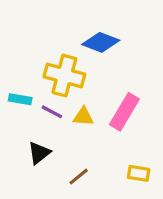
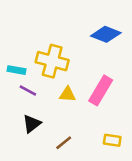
blue diamond: (101, 42) -> (106, 34), moved
cyan rectangle: (20, 99) -> (16, 70), moved
purple line: (52, 112) -> (28, 90), moved

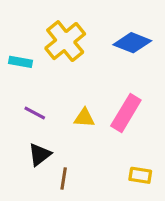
yellow cross: (52, 61) -> (65, 41), moved, turned 36
cyan rectangle: (16, 70) -> (20, 62), moved
brown line: (64, 143) -> (64, 178), moved, turned -42

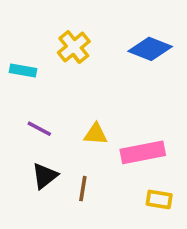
yellow cross: (65, 41) -> (74, 47), size x0.7
pink rectangle: (126, 113) -> (143, 152), moved, turned 48
brown line: (64, 178) -> (83, 189), moved

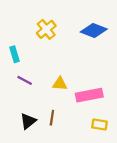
cyan rectangle: (23, 71) -> (15, 54), moved, turned 63
black triangle: (45, 176) -> (28, 121), moved

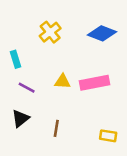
yellow triangle: (60, 84) -> (62, 81), moved
pink rectangle: (89, 95) -> (95, 83), moved
black triangle: (28, 121) -> (20, 118), moved

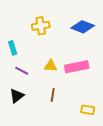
yellow cross: (50, 32) -> (41, 26), turned 30
brown line: (56, 128) -> (53, 95), moved

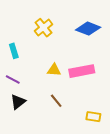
yellow cross: (41, 26) -> (43, 28), turned -30
purple line: (22, 71) -> (13, 80), moved
brown line: (53, 95) -> (56, 101), turned -48

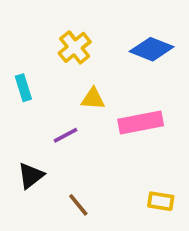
yellow triangle: (54, 70) -> (93, 99), moved
purple line: (13, 80) -> (65, 135), moved, turned -56
brown line: (56, 101) -> (78, 205), moved

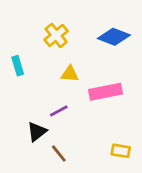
purple line: (65, 135) -> (59, 111), moved
black triangle: (31, 176) -> (37, 132), moved

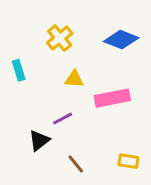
brown line: (59, 154) -> (76, 164), moved

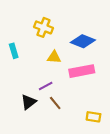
yellow cross: (60, 38) -> (43, 27), turned -30
blue diamond: (121, 40) -> (83, 41), moved
brown line: (76, 164) -> (55, 103), moved

